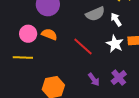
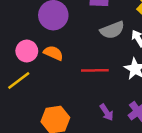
red line: (83, 47) -> (95, 70), turned -45
yellow line: (23, 57) -> (19, 81), turned -42

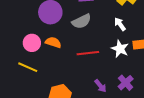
gray semicircle: (112, 30) -> (82, 21), moved
yellow line: (19, 81) -> (28, 67), turned 66

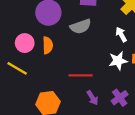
orange semicircle: (53, 42) -> (48, 45), turned 63
white star: (120, 49) -> (118, 61), turned 30
red line: (88, 53) -> (81, 75), moved

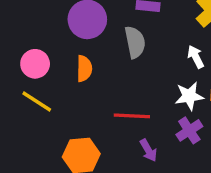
gray semicircle: (81, 26) -> (135, 42), turned -84
pink circle: (25, 43) -> (35, 64), moved
purple cross: (120, 98) -> (189, 130), moved

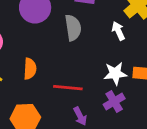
white arrow: (196, 57) -> (118, 31), moved
orange semicircle: (84, 69) -> (30, 69), moved

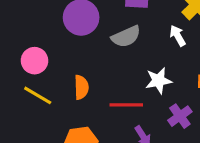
gray semicircle: (73, 28) -> (126, 37), turned 80
white star: (115, 74) -> (158, 81), moved

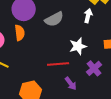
white arrow: (178, 36) -> (88, 16), turned 48
orange semicircle: (81, 87) -> (20, 33), moved

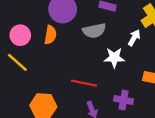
white star: (78, 46) -> (114, 58), moved
purple cross: (94, 68) -> (124, 100), turned 35

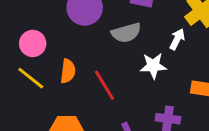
orange semicircle: (50, 35) -> (68, 71), moved
red line: (84, 83) -> (104, 85), moved, turned 50

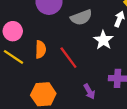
white star: (153, 66) -> (103, 40), turned -30

